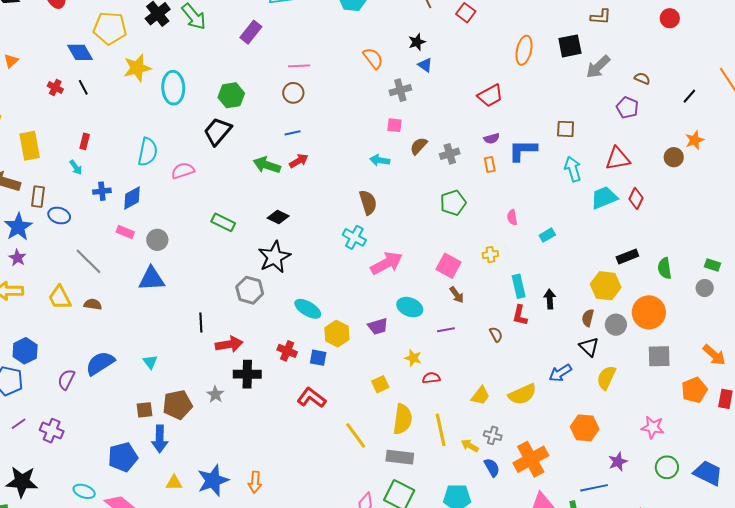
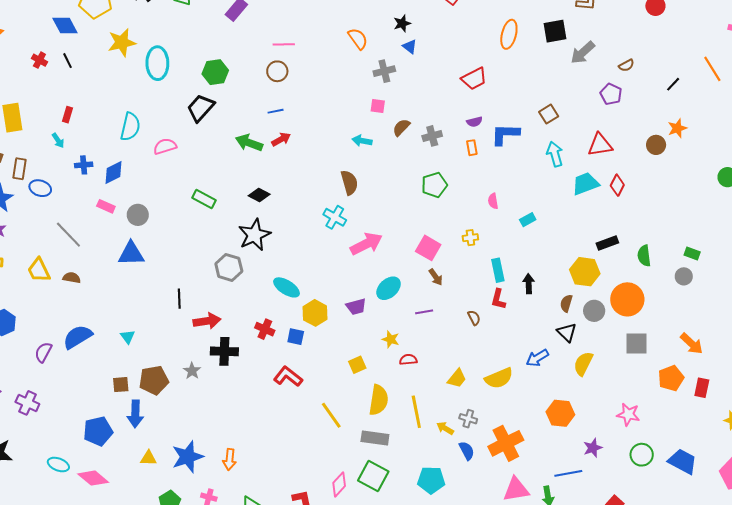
brown semicircle: (642, 78) -> (626, 65), turned 126
brown square: (566, 129) -> (549, 114), turned -36
cyan ellipse: (410, 307) -> (389, 288), turned -65

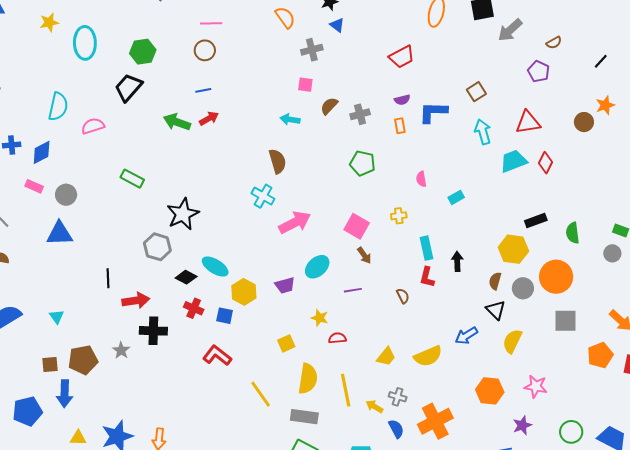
yellow star: (122, 43) -> (49, 22), size x0.7
green pentagon: (434, 185) -> (362, 163), turned 30
black diamond: (259, 195) -> (186, 277), moved
pink star: (628, 414) -> (536, 386), moved

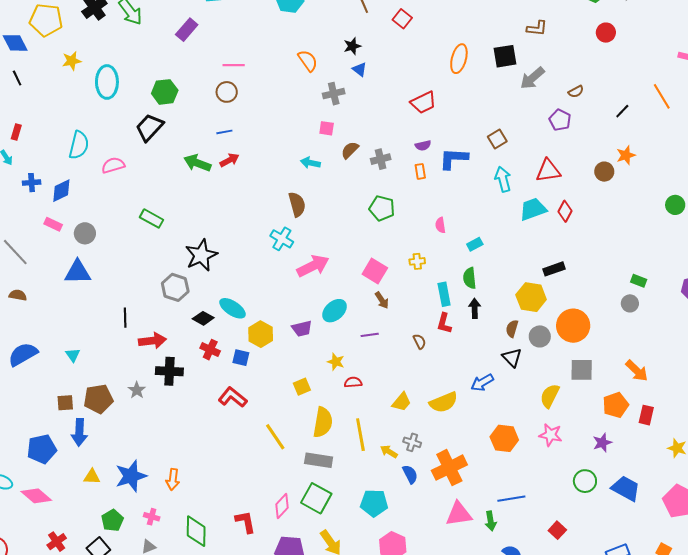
green semicircle: (573, 233) -> (470, 278), moved
yellow semicircle: (512, 341) -> (550, 396), moved
purple star: (522, 425) -> (602, 443), moved

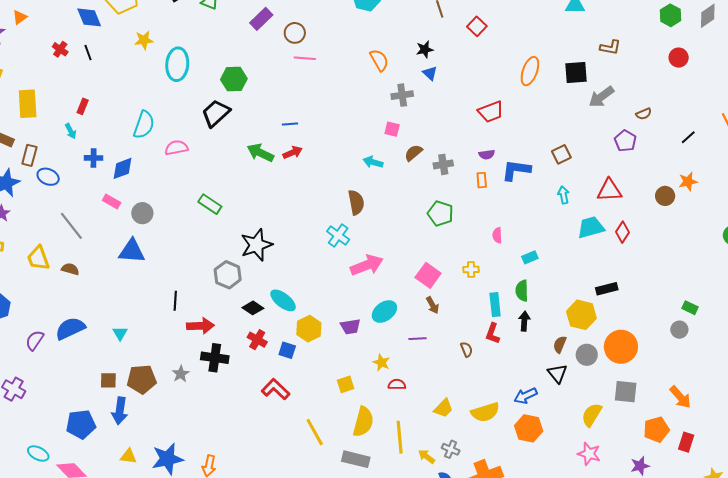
brown circle: (227, 92) -> (295, 33), moved
cyan arrow: (503, 179) -> (564, 195), size x0.7
orange hexagon: (504, 438) -> (529, 428), moved

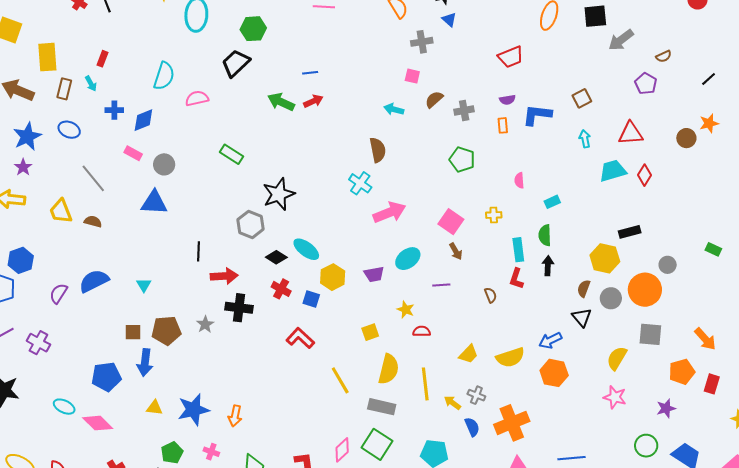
brown rectangle: (29, 155) -> (64, 89), moved
gray circle: (679, 330) -> (668, 265), moved

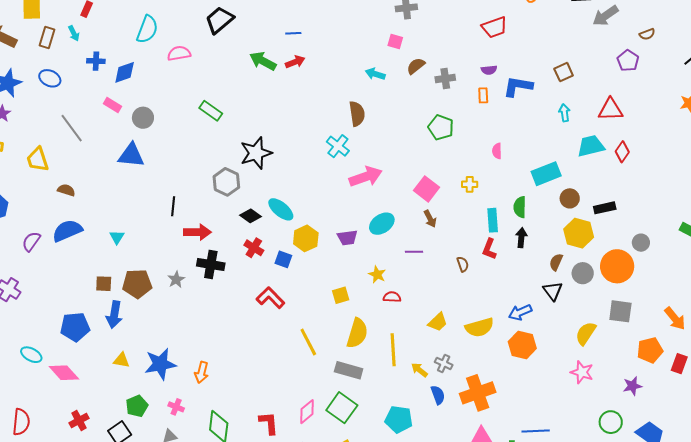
brown circle: (686, 138) -> (570, 198), moved
cyan rectangle: (552, 202) -> (546, 174), moved, size x1.8
brown semicircle: (93, 222) -> (66, 190), moved

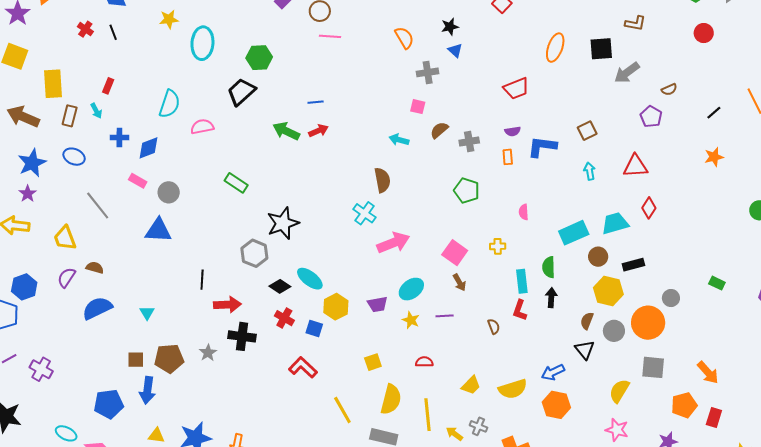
cyan trapezoid: (591, 146) -> (615, 223), moved
purple semicircle: (31, 241) -> (66, 277), moved
yellow star: (377, 274) -> (411, 320), moved

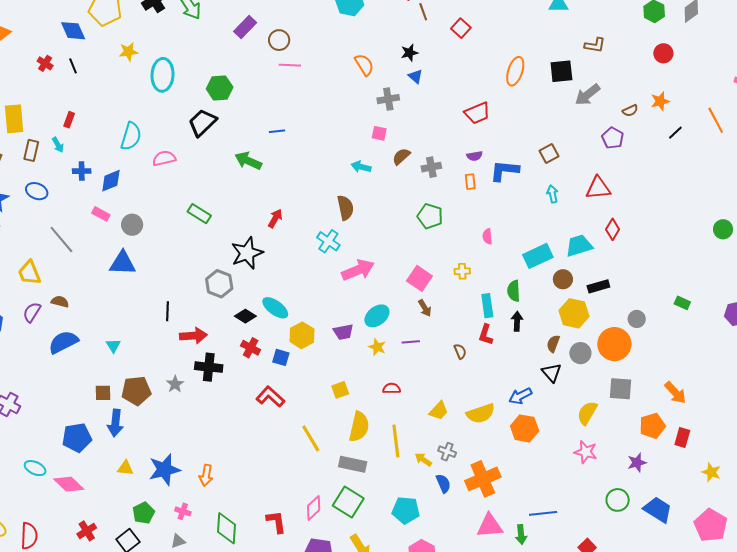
red arrow: (318, 131) -> (275, 218), moved, turned -36
orange star: (714, 157) -> (660, 101), moved

